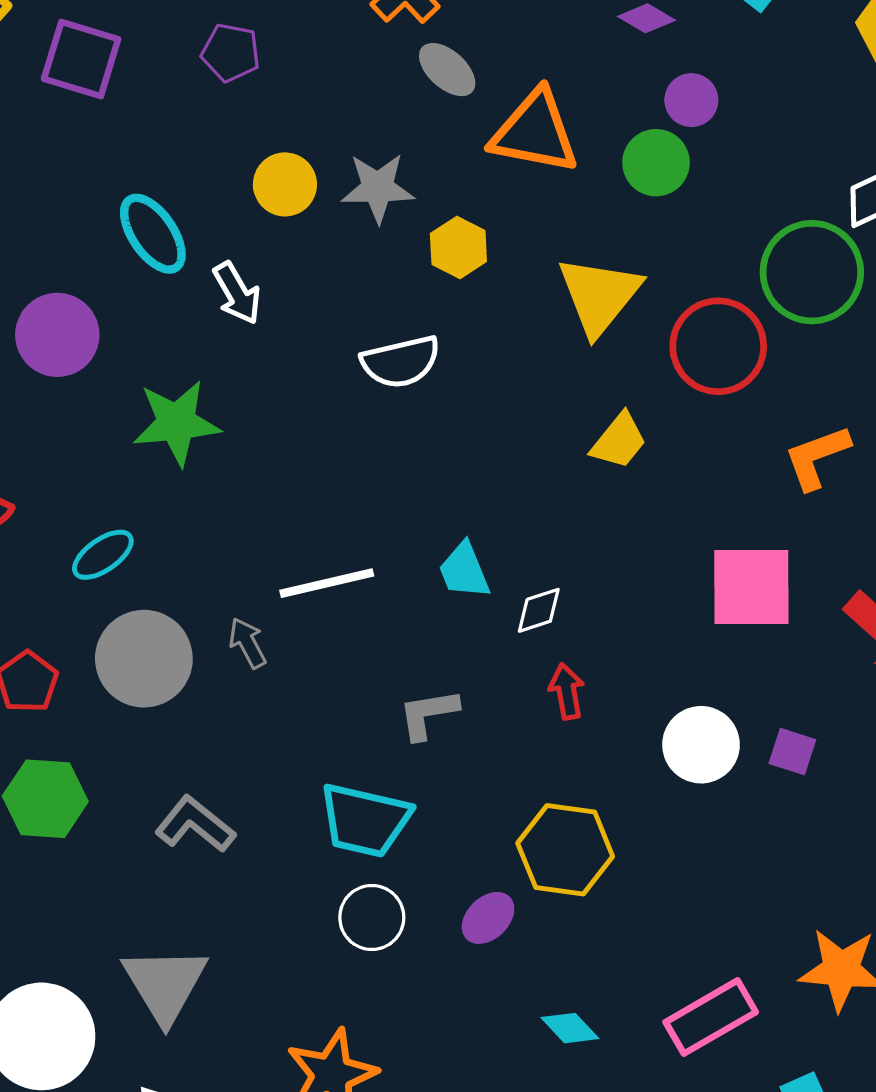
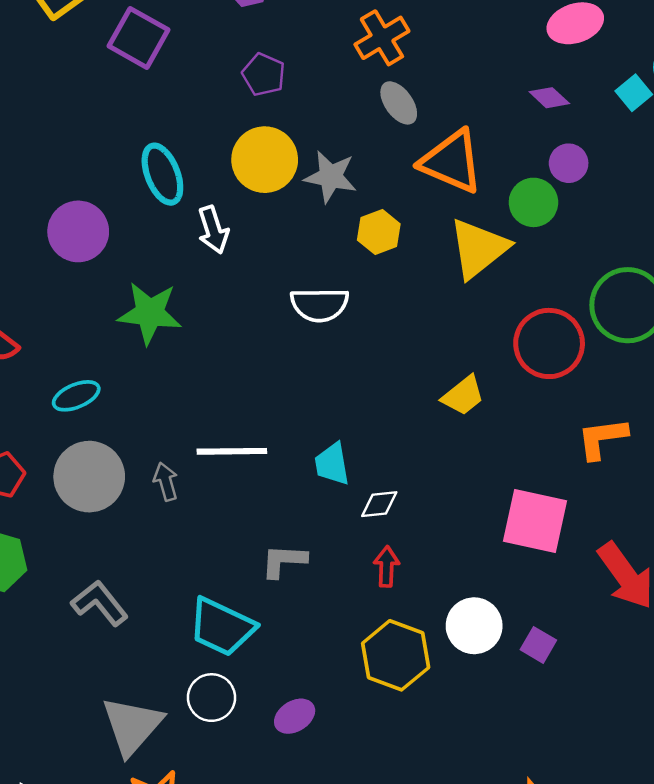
purple pentagon: (231, 53) -> (264, 75), moved
yellow circle: (285, 184) -> (265, 160), size x1.4
yellow triangle: (599, 295) -> (479, 248), moved
yellow hexagon: (565, 850) -> (396, 655), moved
gray triangle: (165, 984) -> (132, 726), moved

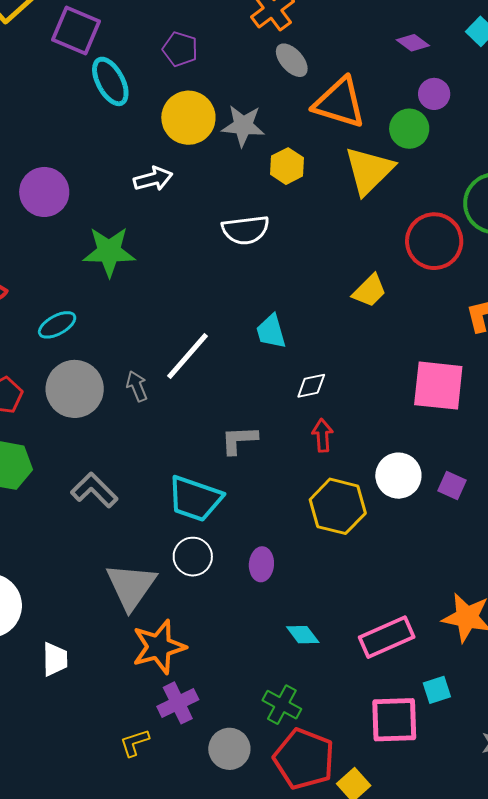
cyan ellipse: (162, 174) -> (110, 81), moved
white arrow: (213, 230) -> (153, 179), turned -81
white line: (232, 451) -> (188, 356), turned -42
cyan trapezoid: (332, 464) -> (271, 331), moved
purple ellipse: (295, 716) -> (261, 564), turned -48

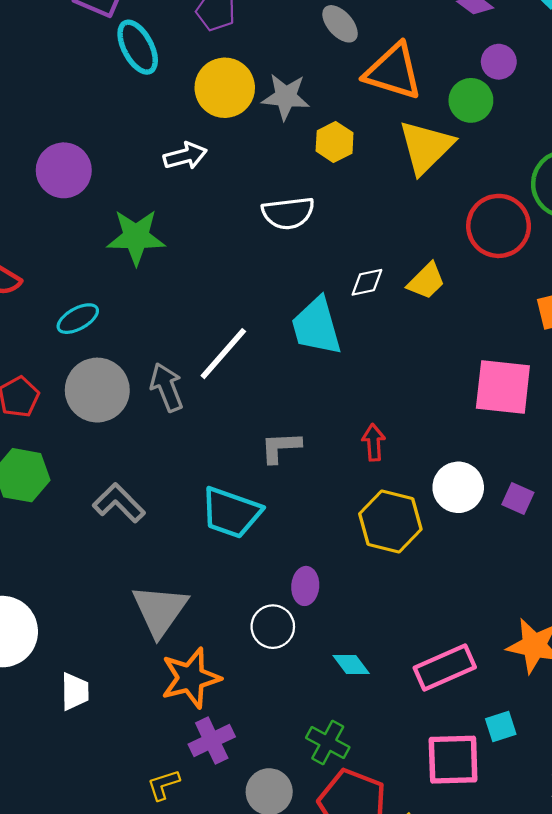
cyan trapezoid: (271, 331) -> (316, 326), size x1.5
gray arrow: (137, 386) -> (167, 387), size x1.4
white diamond: (311, 386) -> (367, 282), moved
white circle: (193, 557) -> (273, 627), moved

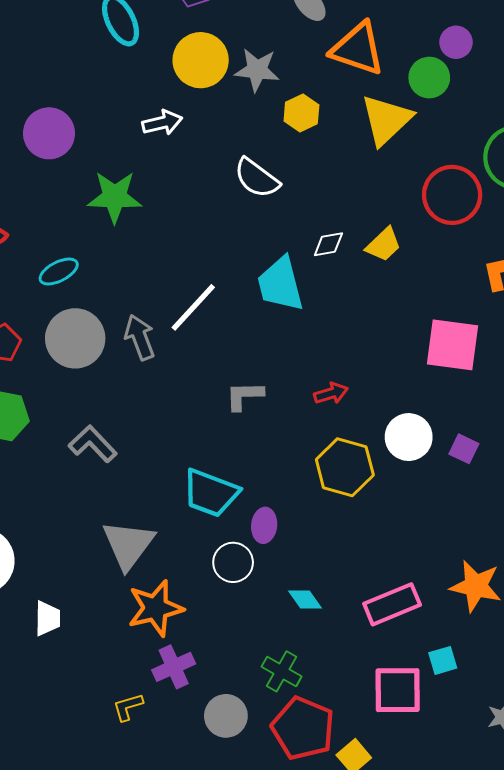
white semicircle: (288, 213) -> (257, 178), turned 42
red arrow: (374, 442) -> (331, 393), turned 76
cyan trapezoid: (231, 513) -> (211, 493), moved

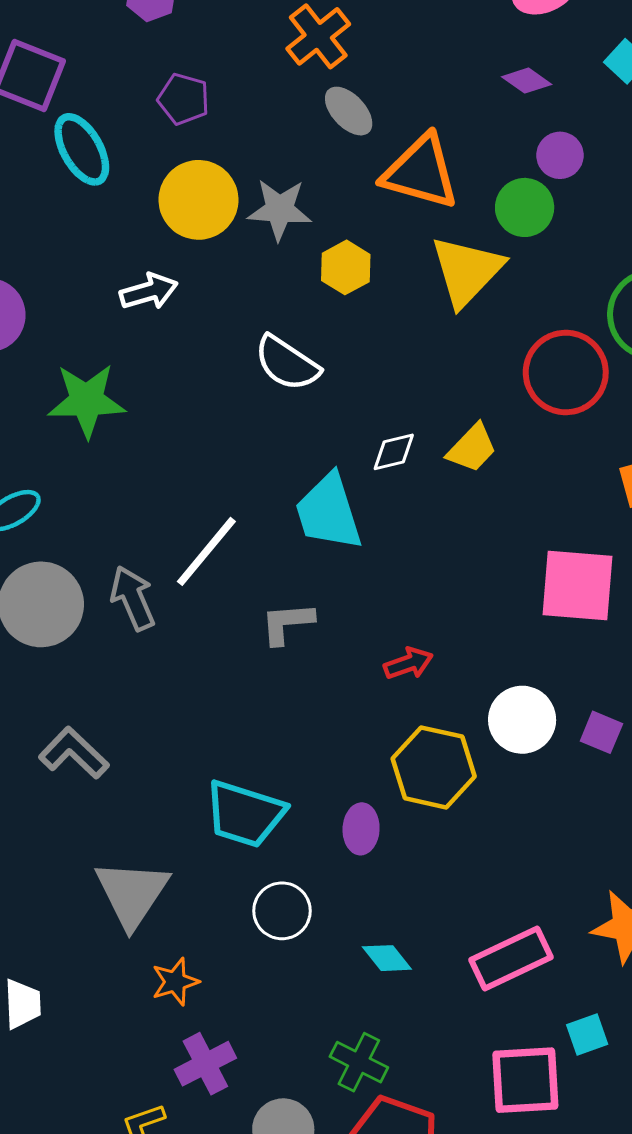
gray L-shape: (244, 396) -> (287, 623), moved
purple ellipse: (264, 525) -> (361, 829), moved
orange star: (155, 608) -> (175, 982), size x0.6

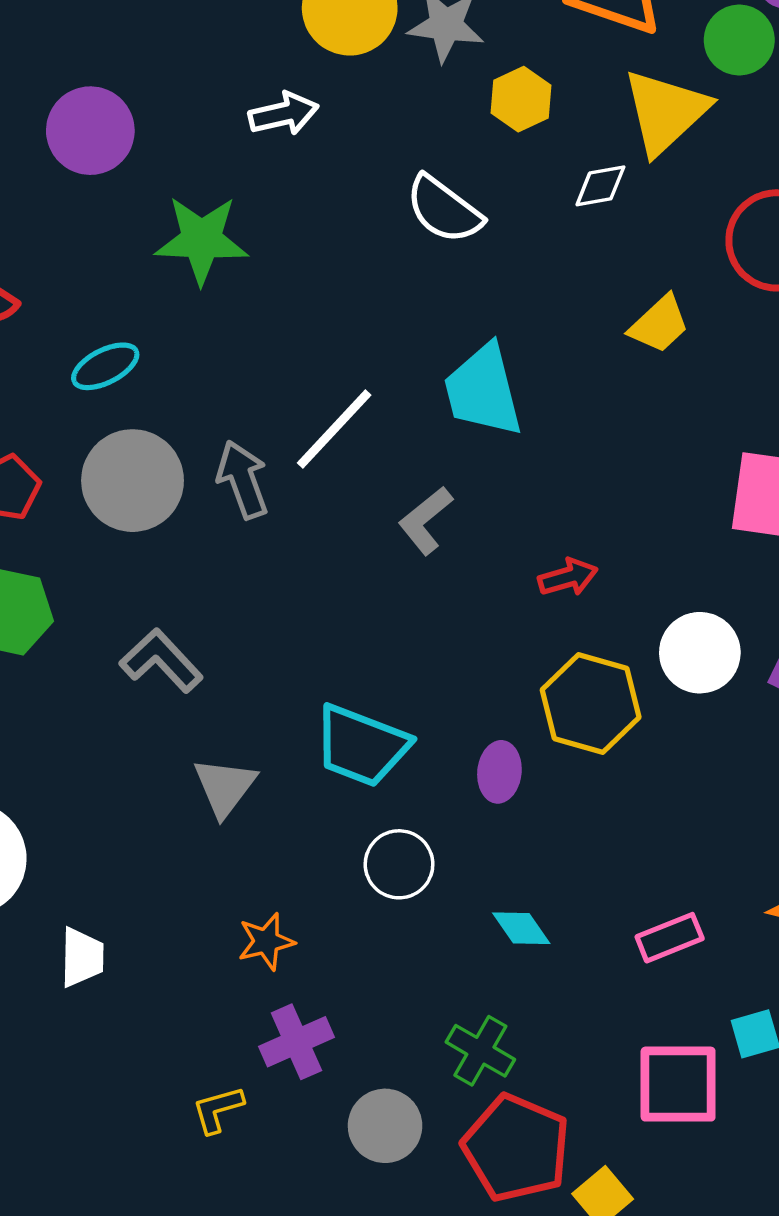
white diamond: (394, 452) -> (600, 186), moved
gray L-shape: (287, 623) -> (426, 520), turned -38
gray triangle: (132, 893) -> (225, 787), moved, size x0.7
pink rectangle: (511, 959) -> (670, 938), size x0.7

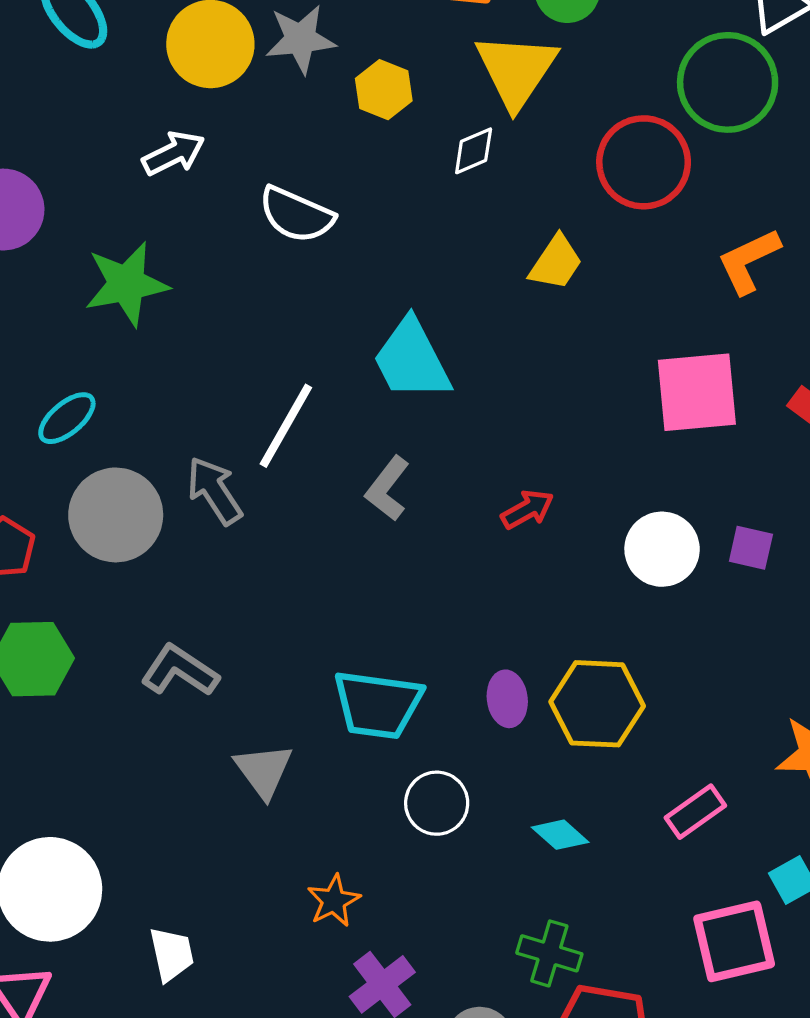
white semicircle: (444, 209) -> (296, 215), moved
yellow hexagon: (591, 704) -> (597, 704), moved

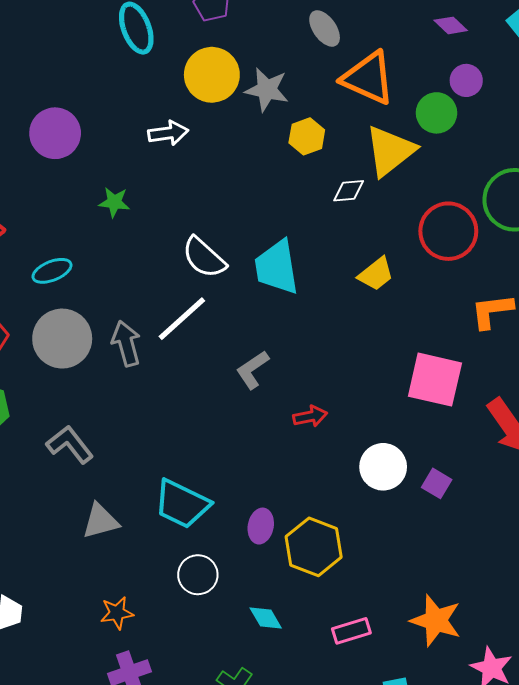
white semicircle: (296, 215) -> (204, 258), moved
green star: (127, 284) -> (114, 202), size x0.6
cyan trapezoid: (412, 360) -> (277, 267), moved
gray L-shape: (387, 489) -> (252, 370), moved
gray triangle: (264, 771) -> (100, 521), turned 33

